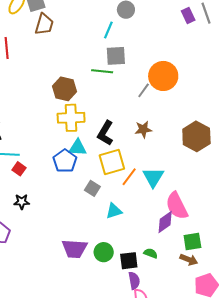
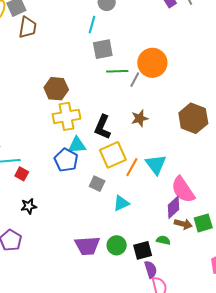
green line: (102, 71) -> (117, 71), moved
brown arrow: (189, 260) -> (183, 224), moved

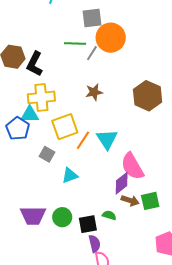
gray square: (103, 49) -> (92, 18), moved
yellow cross: (67, 116) -> (41, 97), moved
black L-shape: (103, 127) -> (35, 64), moved

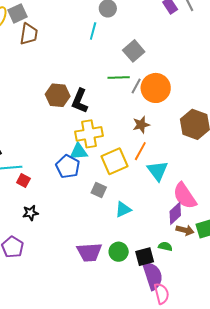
gray square: (92, 18) -> (134, 51), turned -30
orange circle: (111, 38) -> (156, 88), moved
orange line: (83, 140) -> (140, 151), moved
purple semicircle: (95, 244) -> (153, 276), size x1.6

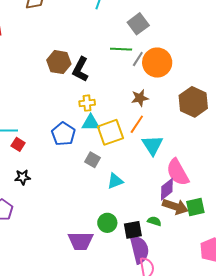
yellow cross: (89, 134) -> (87, 103), size x0.6
cyan triangle: (79, 152) -> (91, 123), moved
brown arrow: (185, 230) -> (175, 207), size x1.4
purple trapezoid: (89, 252) -> (81, 241), moved

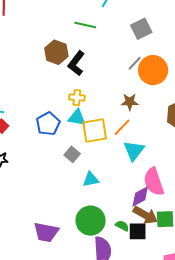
green line: (121, 49) -> (85, 25), moved
green circle: (107, 223) -> (91, 221), moved, size x1.5
black square: (133, 230) -> (138, 231), moved

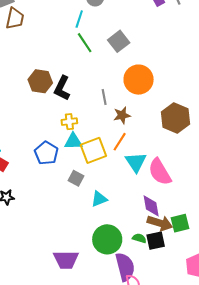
green line: (85, 25) -> (85, 43), moved, turned 55
gray line: (135, 63) -> (104, 97), moved, turned -42
pink semicircle: (154, 182) -> (160, 172), moved
purple diamond: (140, 196) -> (151, 206), turned -60

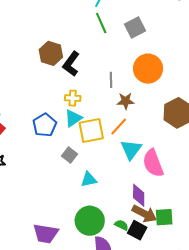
cyan triangle: (73, 141) -> (73, 118), turned -42
black square: (156, 241) -> (137, 230), turned 30

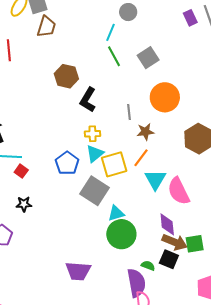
brown hexagon: (51, 53) -> (66, 76), moved
gray square: (69, 155) -> (95, 191), size x1.8
green circle: (90, 221) -> (121, 234), moved
green semicircle: (121, 225) -> (148, 266), moved

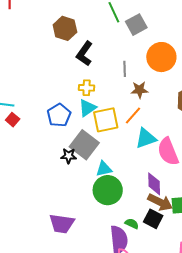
gray square: (148, 58) -> (136, 25), moved
cyan triangle: (155, 180) -> (146, 138), turned 35
black star: (24, 204) -> (69, 156), moved

